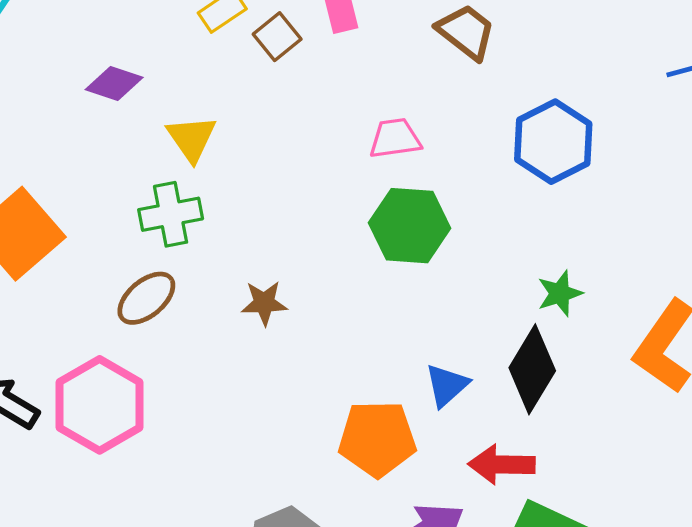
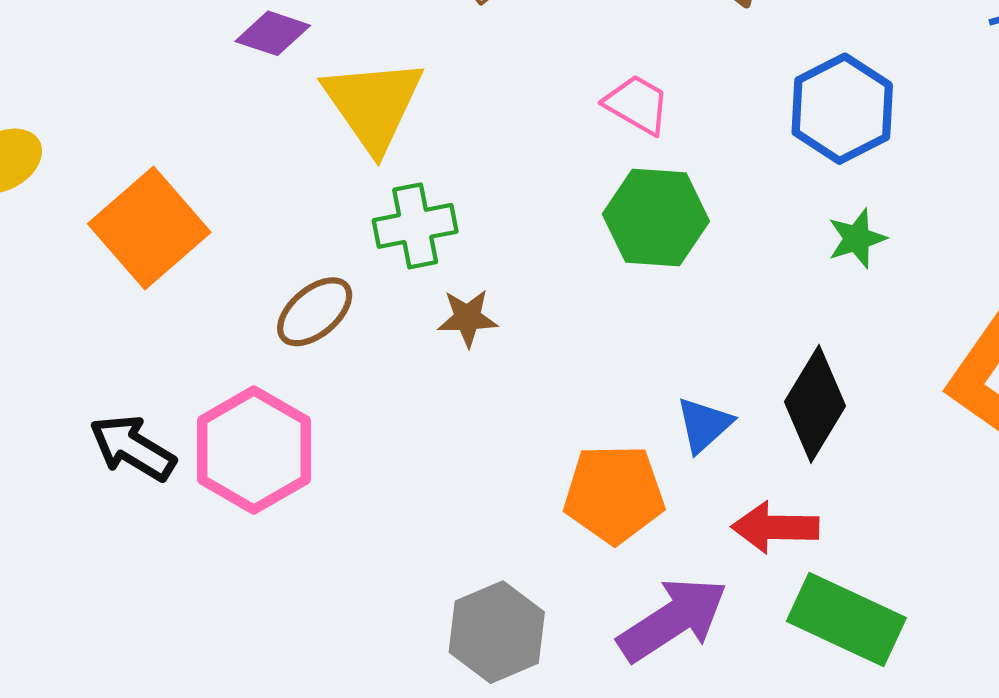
yellow triangle: (192, 138) -> (373, 105), size x1.6
pink trapezoid: (395, 138) -> (637, 105), turned 38
green cross: (171, 214) -> (415, 226), moved
green star: (560, 293) -> (857, 238), moved

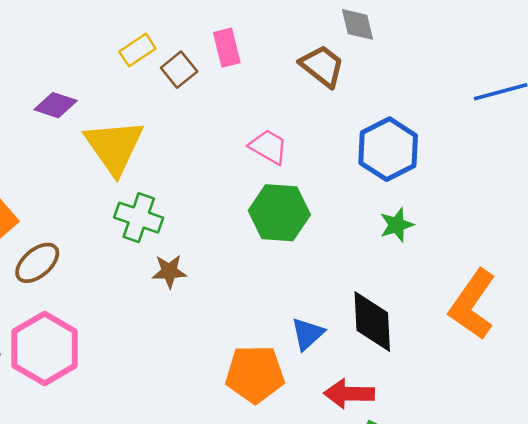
green cross: (415, 226) -> (139, 218), turned 30
brown ellipse: (315, 312) -> (37, 263), moved
black diamond: (815, 404) -> (372, 322), turned -34

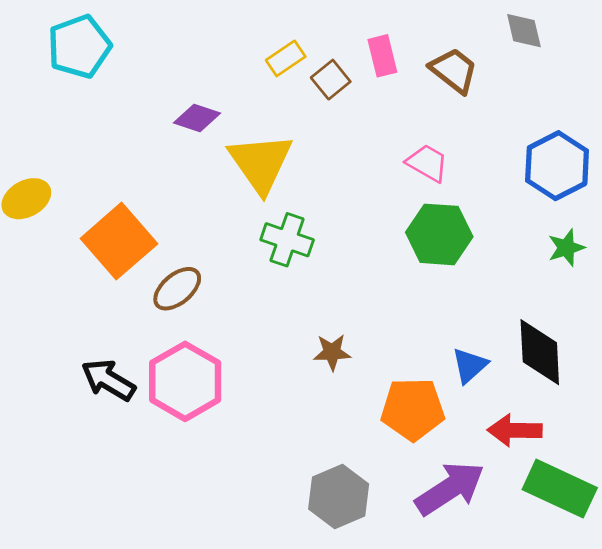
brown trapezoid: (322, 66) -> (454, 70), moved
brown star: (169, 271) -> (332, 352), moved

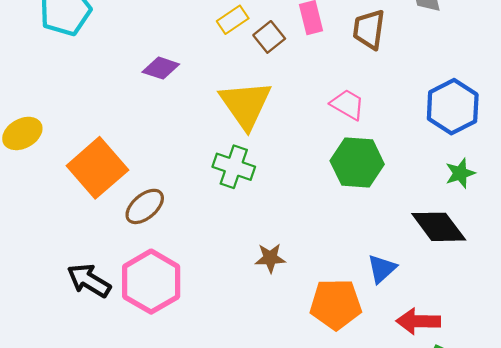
brown trapezoid: (454, 70) -> (369, 29), turned -120
yellow triangle: (261, 163) -> (246, 105), moved
black diamond: (540, 352) -> (439, 227), moved, turned -34

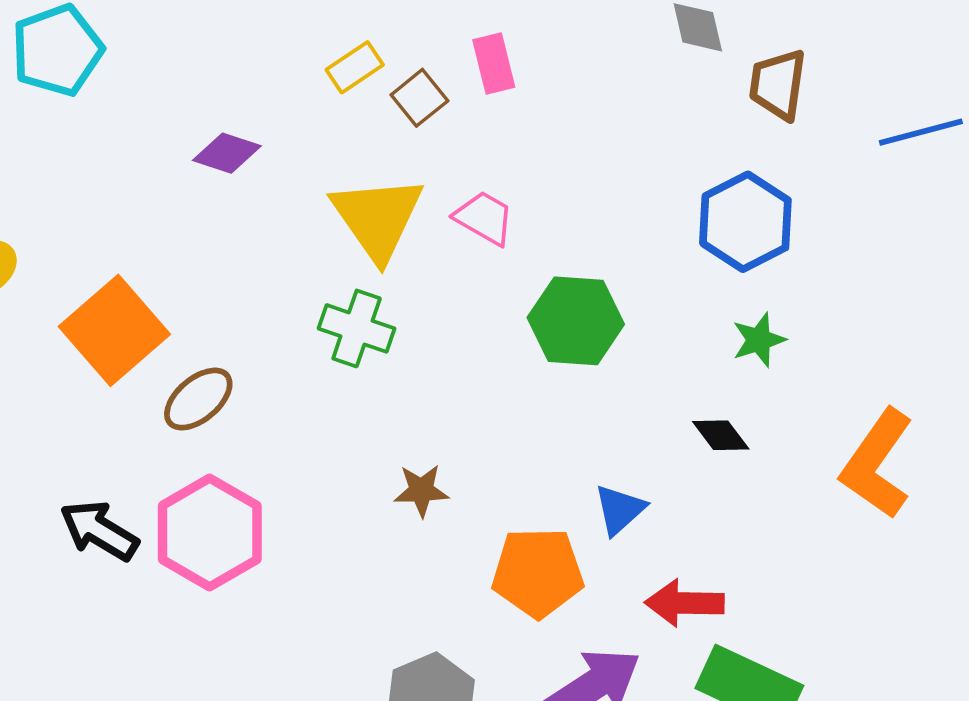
brown trapezoid: (369, 29) -> (778, 84), moved
pink trapezoid: (348, 105) -> (484, 218), moved
black diamond: (439, 227) -> (721, 435), size x0.6

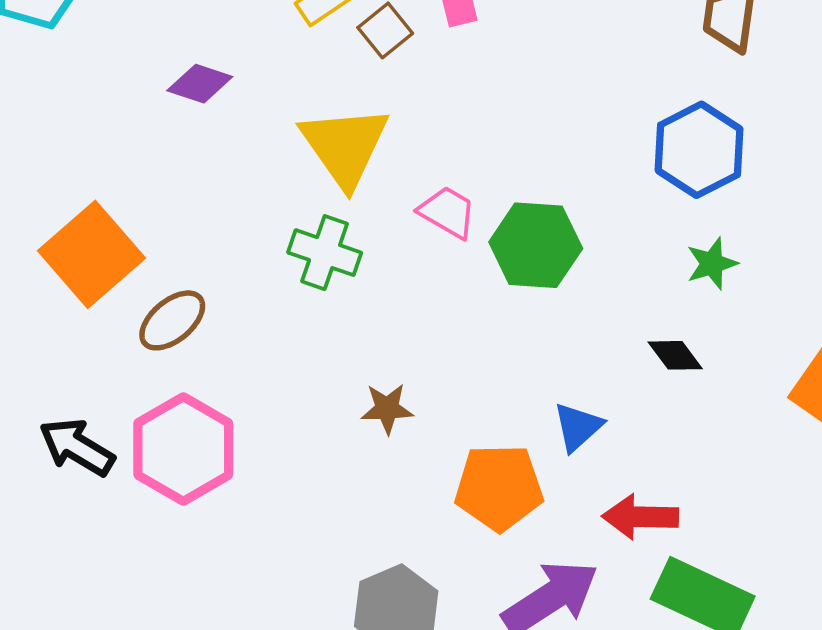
pink trapezoid: (484, 218) -> (448, 212), moved

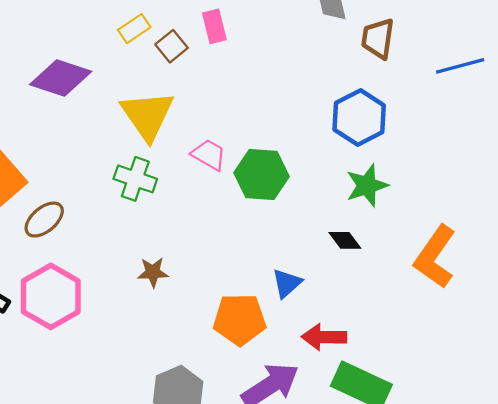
purple diamond: (200, 84) -> (61, 78), size x1.6
green star: (712, 264) -> (367, 186), size x1.4
brown star: (387, 409) -> (153, 272), moved

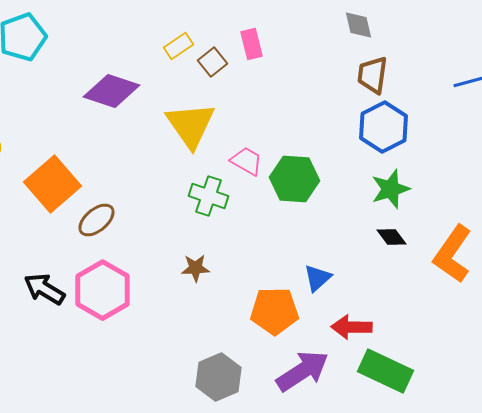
brown trapezoid: (378, 38) -> (372, 75), moved
green cross: (135, 179) -> (208, 196), moved
black diamond: (345, 240) -> (392, 237), moved

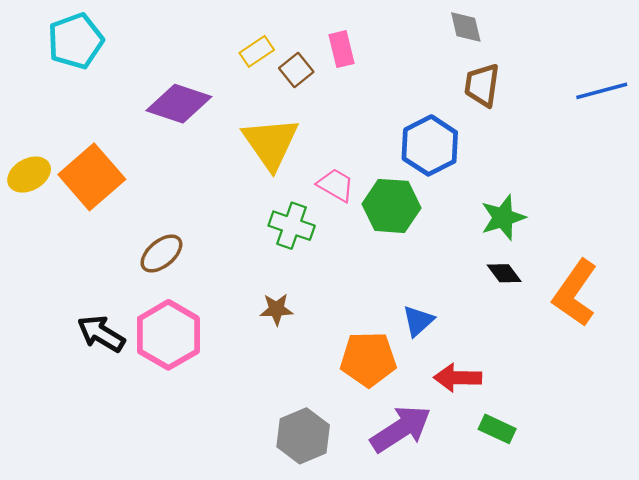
blue hexagon: (384, 127) -> (430, 145), moved
orange square: (52, 184) -> (92, 177), moved
green rectangle: (386, 371) -> (497, 429), size x0.6

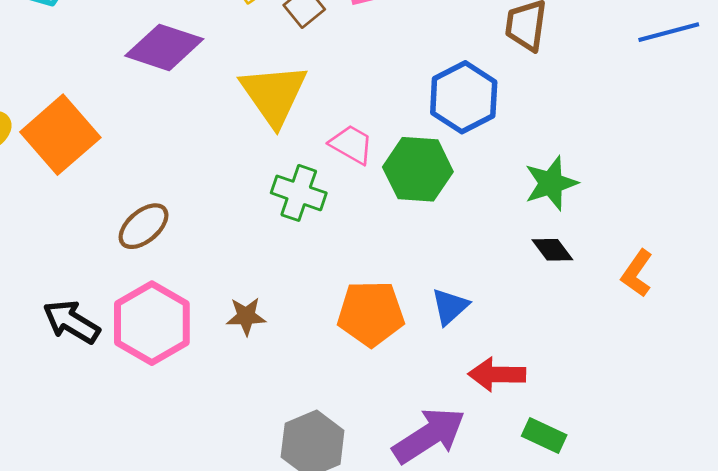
orange L-shape: (575, 293) -> (637, 273), size x0.6
brown star: (276, 309) -> (246, 316), moved
orange pentagon: (368, 359) -> (371, 314), moved

